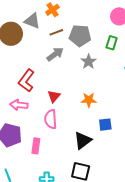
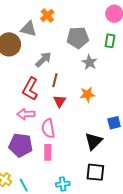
brown line: (56, 32) -> (55, 80), moved, turned -48
gray arrow: (55, 54) -> (43, 60), moved
orange star: (89, 100) -> (87, 94), moved
pink semicircle: (51, 119) -> (48, 128), moved

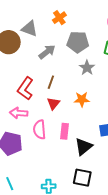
orange cross: (47, 15) -> (59, 18), moved
gray arrow: (43, 60) -> (47, 52), moved
pink rectangle: (48, 152) -> (64, 131), moved

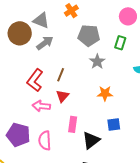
gray arrow: (47, 52) -> (45, 43), moved
orange star: (82, 99) -> (105, 93), moved
pink arrow: (19, 113) -> (41, 106), moved
pink semicircle: (40, 130) -> (45, 141), moved

